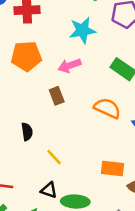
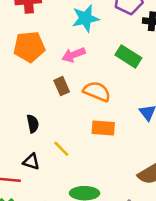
orange semicircle: (107, 108) -> (97, 91), moved
orange rectangle: (112, 169) -> (103, 128), moved
black triangle: (49, 190) -> (31, 162), moved

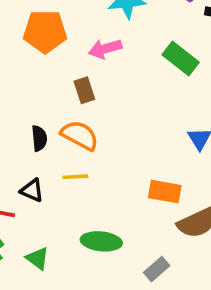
orange semicircle: (97, 91) -> (80, 135), moved
orange rectangle: (103, 128) -> (165, 192), moved
yellow line: (61, 149) -> (75, 177), turned -54

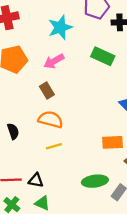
black semicircle: (39, 138) -> (13, 131), moved
black triangle: (32, 190) -> (36, 180), moved
green ellipse: (101, 241) -> (95, 181), moved

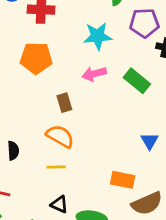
pink arrow: (54, 61) -> (94, 74), moved
black semicircle: (13, 131) -> (13, 151), moved
black triangle: (36, 180) -> (59, 204), moved

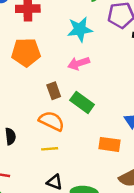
green rectangle: (137, 81) -> (82, 102), moved
orange rectangle: (123, 180) -> (109, 144), moved

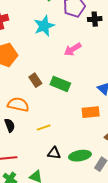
pink arrow: (79, 63) -> (73, 49), moved
orange semicircle: (52, 121) -> (18, 104), moved

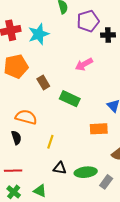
cyan star: (44, 26) -> (39, 34), moved
brown rectangle: (35, 80) -> (43, 82), moved
yellow line: (44, 127) -> (50, 142), turned -56

